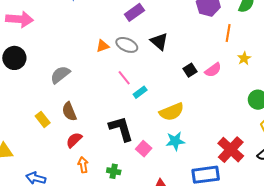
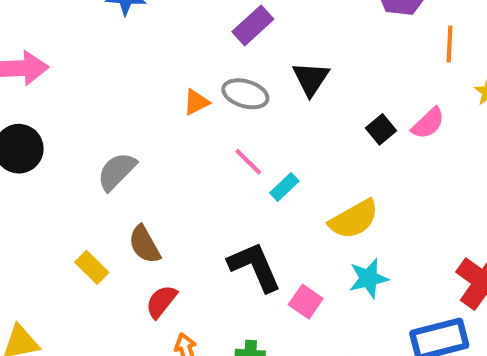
black triangle: (159, 42) -> (311, 79), turned 30

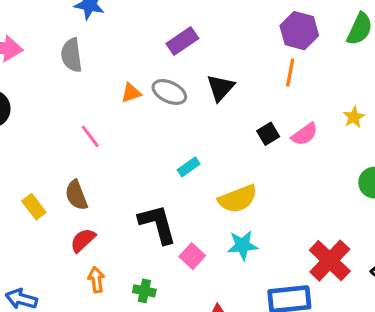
orange line: (450, 44) -> (290, 73), moved
pink line: (248, 162) -> (90, 136), moved
gray semicircle: (117, 171) -> (72, 55), moved, turned -60

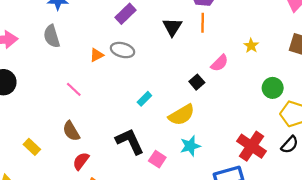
black triangle: (220, 88) -> (172, 27), moved
black square: (268, 134) -> (197, 82), moved
yellow rectangle: (34, 207) -> (32, 147), moved

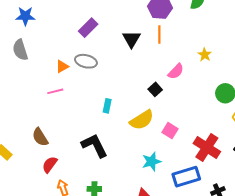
pink line: (74, 89) -> (55, 91), moved, turned -56
cyan rectangle: (144, 99) -> (107, 106), turned -32
cyan star: (190, 146) -> (152, 162), moved
pink square: (157, 159) -> (170, 131), moved

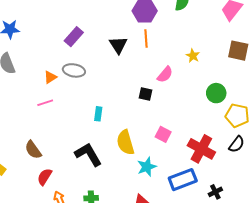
black square: (155, 89) -> (145, 94), turned -32
yellow semicircle: (142, 120) -> (125, 142), moved, turned 110

